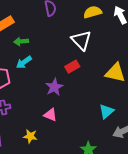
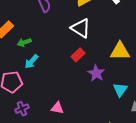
purple star: (54, 87) -> (96, 73), moved
pink triangle: (50, 115) -> (57, 108), moved

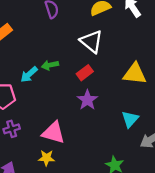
green arrow: (24, 42) -> (50, 65), moved
purple star: (96, 73) -> (87, 100), moved
pink triangle: (57, 108) -> (53, 133), size x1.5

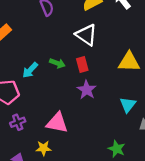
green arrow: (50, 65) -> (57, 63), moved, turned -144
red rectangle: (85, 73) -> (82, 65), turned -64
yellow star: (46, 158) -> (44, 148), moved

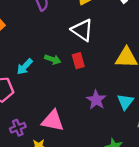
purple star: (87, 90) -> (96, 100), moved
purple cross: (18, 122) -> (18, 128), moved

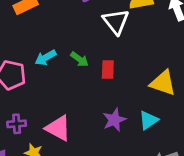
white triangle: (82, 30) -> (116, 22), moved
cyan triangle: (125, 102) -> (148, 120), moved

